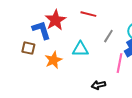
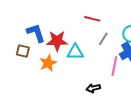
red line: (88, 14) -> (92, 19), moved
red star: (55, 20) -> (57, 41), moved, turned 30

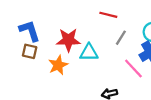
blue L-shape: (36, 33) -> (30, 31), moved
pink line: (114, 66) -> (133, 68), turned -54

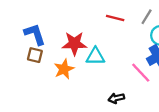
gray line: (121, 38) -> (147, 17), moved

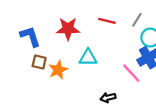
red star: (74, 44) -> (68, 29), moved
brown square: (35, 55) -> (39, 62), moved

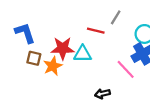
gray line: (137, 20) -> (116, 17), moved
red line: (107, 21) -> (96, 31), moved
red star: (68, 29) -> (63, 48), moved

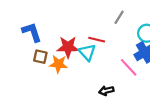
red line: (96, 31) -> (97, 40), moved
cyan triangle: (83, 54) -> (87, 52), turned 48
orange star: (53, 66) -> (58, 64), turned 30

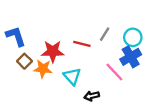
gray line: (119, 17) -> (105, 34), moved
cyan triangle: (87, 52) -> (72, 76), moved
brown square: (40, 57) -> (24, 61), turned 32

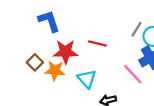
gray line: (105, 34) -> (136, 29), moved
blue L-shape: (16, 36) -> (49, 21), moved

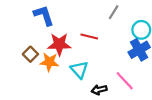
gray line: (136, 29) -> (114, 12), moved
pink line: (133, 74) -> (125, 81), moved

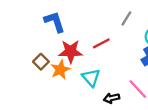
red line: (89, 37) -> (101, 43), turned -42
orange star: (49, 62) -> (60, 70), turned -30

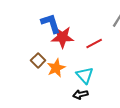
red star: (71, 51) -> (62, 37), moved
black arrow: (112, 98) -> (80, 94), moved

